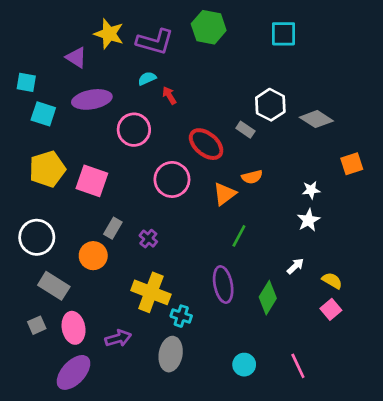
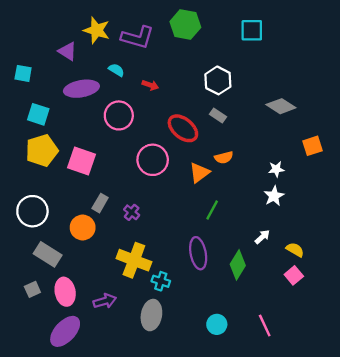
cyan semicircle: (147, 78) -> (116, 70), moved, turned 56
red arrow: (169, 95) -> (150, 85), turned 140
white hexagon: (270, 105) -> (218, 80), moved
cyan square: (43, 114) -> (38, 114), moved

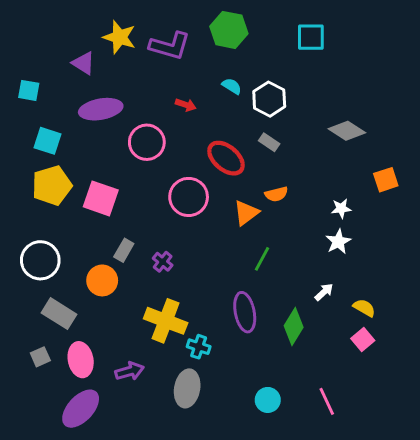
cyan semicircle: (116, 70) -> (232, 86), moved

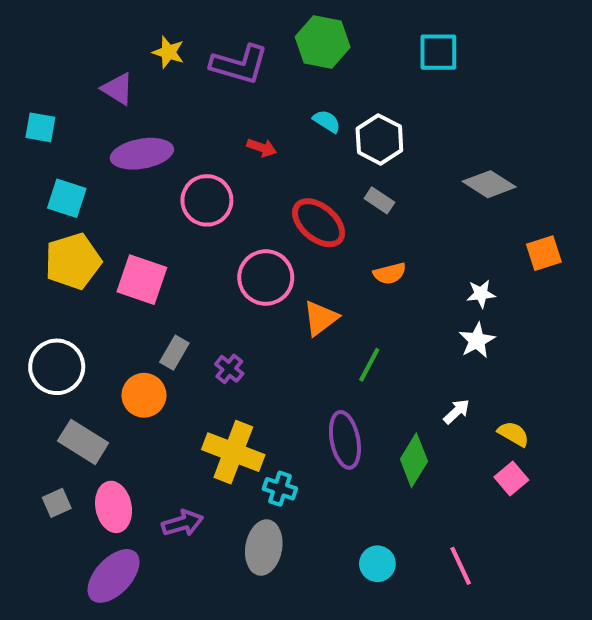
yellow star: (119, 37) -> (168, 52), size x0.7
orange triangle: (246, 213) -> (321, 318), moved

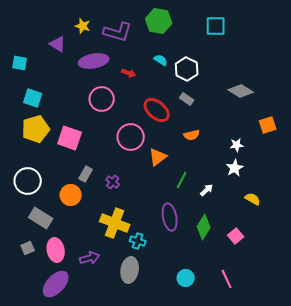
purple ellipse: (142, 154) -> (94, 61), moved
white arrow: (457, 412) -> (207, 190), moved
yellow semicircle: (513, 434) -> (253, 199), moved
pink square: (511, 478) -> (236, 236), moved

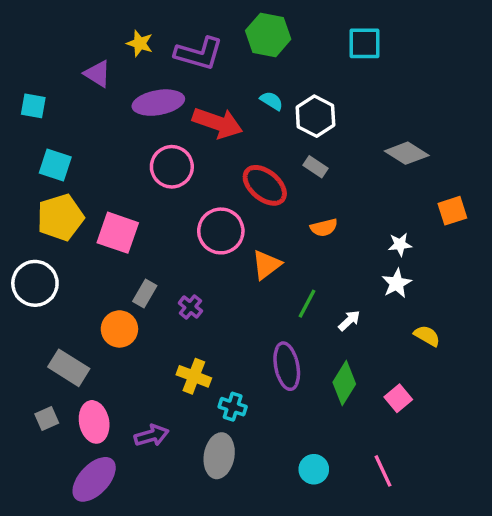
red arrow: (129, 73) -> (217, 123), size x2.0
white circle: (28, 181) -> (35, 283), moved
yellow cross: (115, 223) -> (194, 376), size x0.7

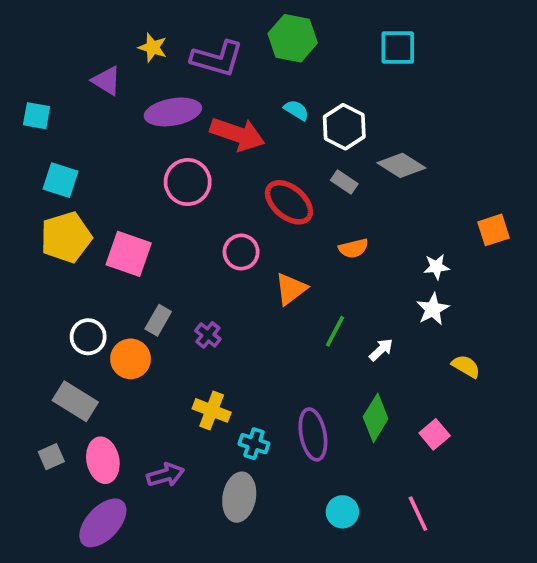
gray diamond: (407, 153) -> (401, 165), moved
pink circle: (221, 231) -> (241, 252), size x0.7
white circle: (35, 283) -> (88, 337), moved, size x0.7
purple ellipse: (287, 366) -> (313, 434), moved

